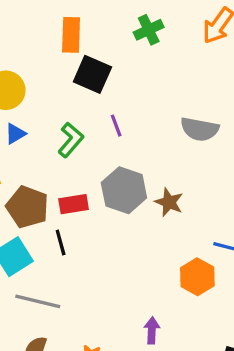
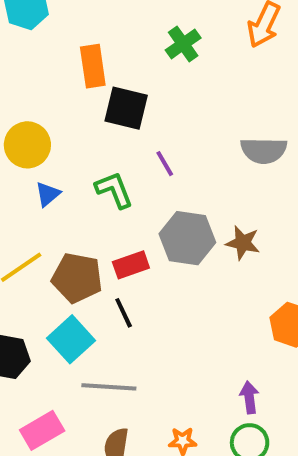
green L-shape: (71, 140) -> (114, 190), turned -52

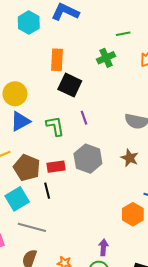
blue triangle: (48, 194) -> (20, 121), size x1.5
brown star: (243, 243) -> (130, 158), moved

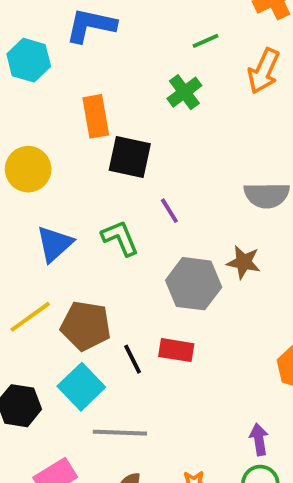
yellow circle: (15, 94) -> (28, 169), moved
brown star: (130, 158) -> (244, 262), moved
red rectangle: (56, 167) -> (176, 350), moved, turned 30

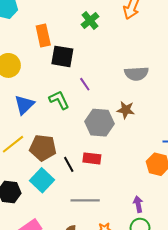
gray line: (120, 433) -> (85, 200), moved

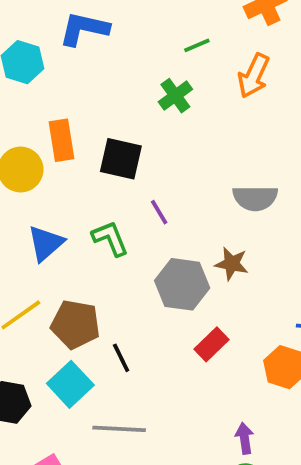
orange rectangle: (43, 36) -> (61, 140), moved
red rectangle: (92, 158) -> (212, 344), moved, turned -54
gray line: (85, 200) -> (119, 429), moved

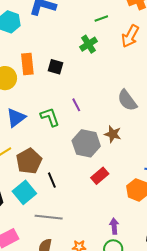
black square: (121, 159) -> (56, 67), moved, size x0.7
gray semicircle: (255, 198) -> (127, 100), turned 50
brown pentagon: (75, 324) -> (29, 161), turned 30

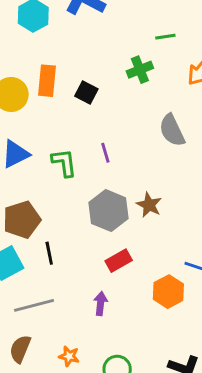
gray semicircle: (127, 100) -> (172, 130), moved
gray line: (49, 217) -> (34, 305), turned -32
purple arrow: (114, 226) -> (100, 303), moved

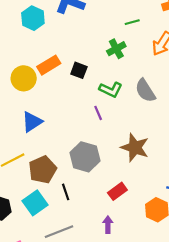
orange rectangle: (47, 81) -> (49, 65), turned 60
green L-shape: (64, 163) -> (111, 90), moved, turned 130
brown star: (149, 205) -> (135, 148), size x1.5
gray hexagon: (108, 211) -> (85, 157), moved

